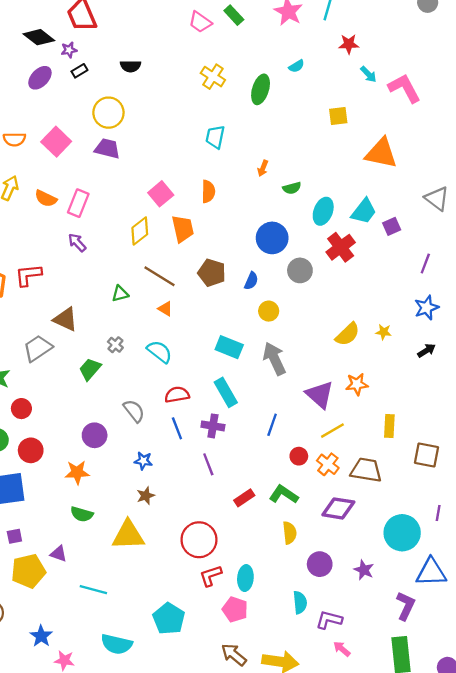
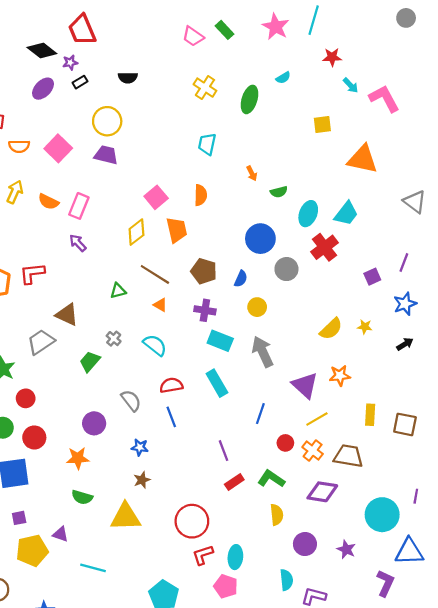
orange arrow: (263, 168) -> (252, 173), turned -48
purple square: (392, 226) -> (372, 277), moved
purple cross: (213, 426) -> (205, 310), moved
brown square: (426, 455) -> (405, 424), moved
purple line: (208, 464) -> (223, 451), moved

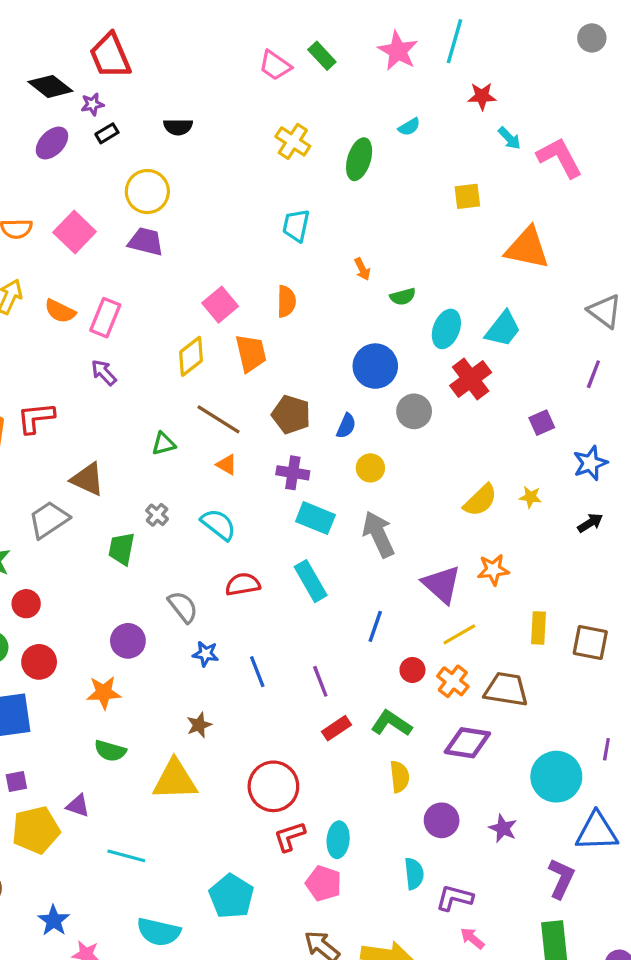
purple line: (404, 263) -> (593, 374), moved
green trapezoid: (90, 361) -> (121, 549), turned -30
blue line: (171, 417) -> (257, 672), moved
blue star: (140, 447) -> (206, 654), moved

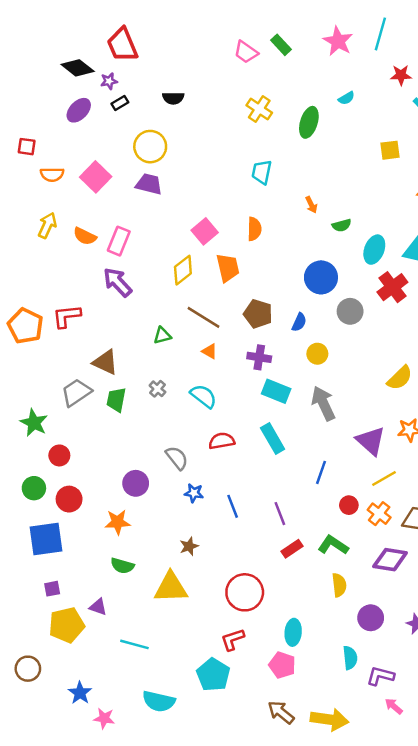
purple arrow: (104, 373) -> (117, 282), size x1.5
green trapezoid: (121, 549) -> (116, 400), moved
red L-shape: (290, 836) -> (233, 640), moved

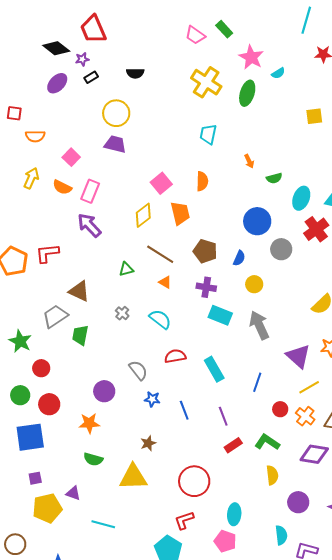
pink star: (338, 41) -> (251, 57), moved
yellow cross: (259, 109) -> (206, 82), size x1.4
pink square: (96, 177) -> (71, 157), moved, size x0.7
green trapezoid: (116, 400) -> (80, 335), moved
cyan rectangle: (273, 438) -> (214, 369), moved

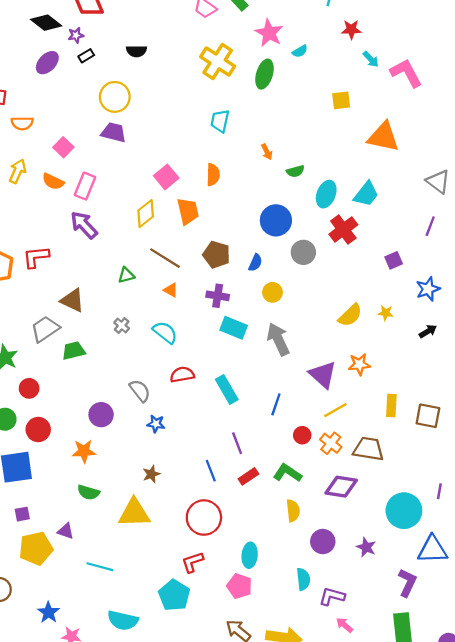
green trapezoid: (80, 335) -> (74, 351), turned 65
blue line: (184, 410) -> (211, 471), moved

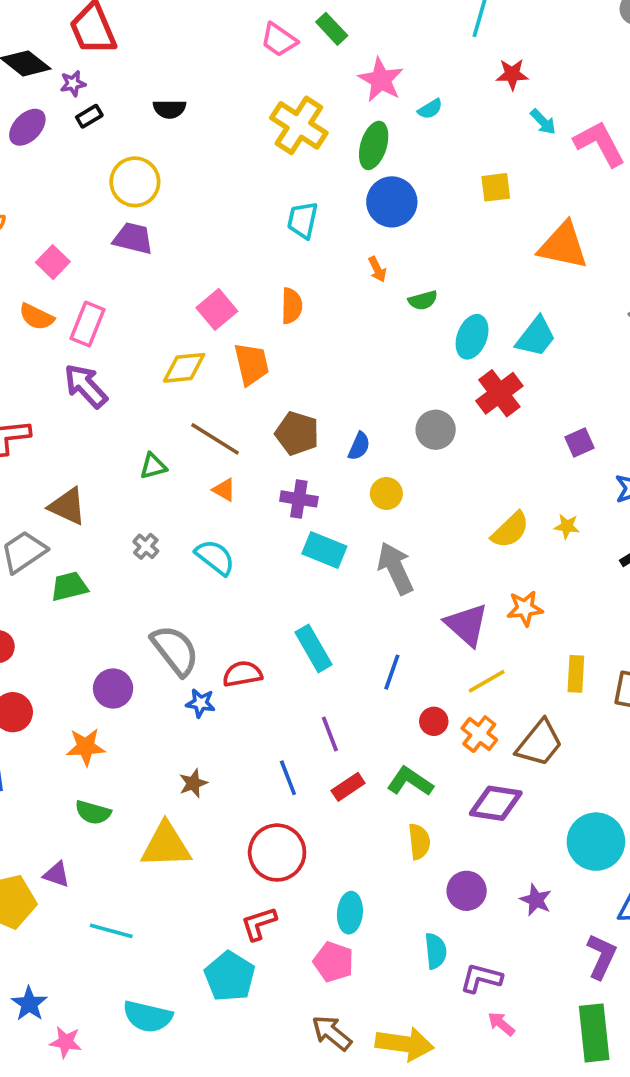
yellow diamond: (146, 213) -> (184, 368), turned 32
blue circle: (276, 220) -> (392, 202), moved
red semicircle: (182, 375) -> (242, 674), moved
gray semicircle: (140, 391) -> (175, 650), size x1.4
brown trapezoid: (368, 449) -> (539, 743), turned 120

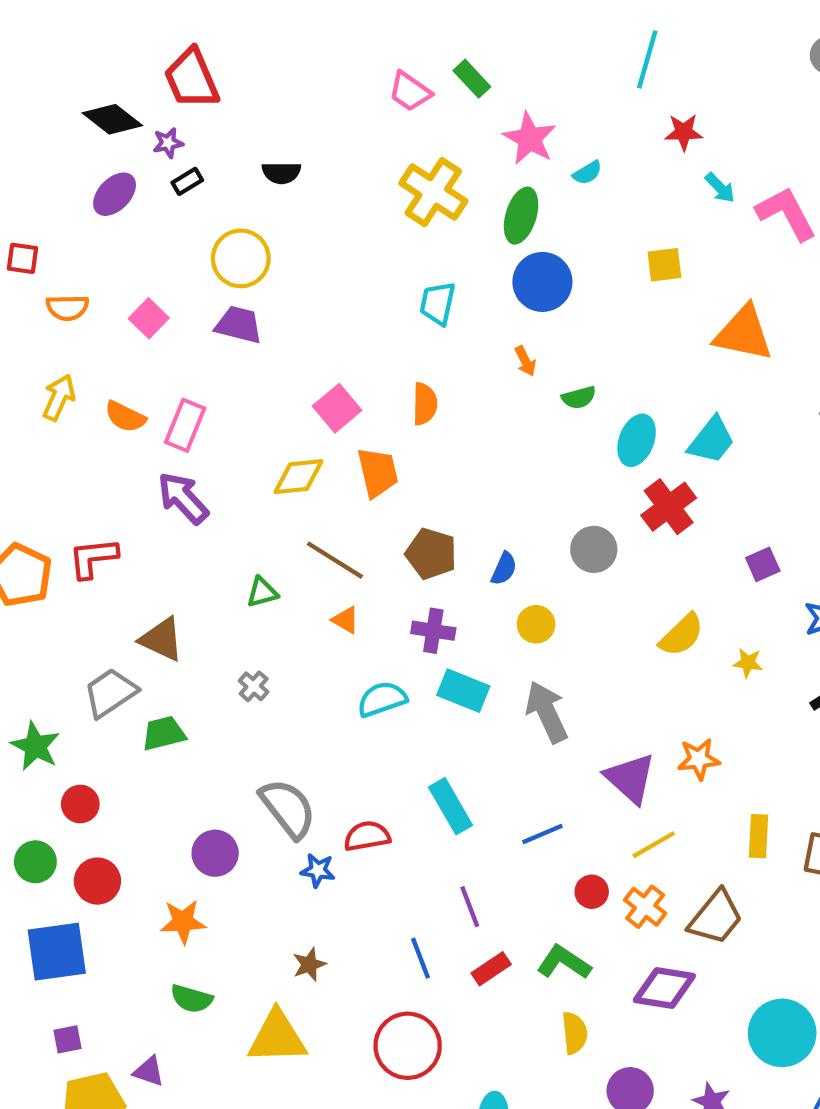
pink square: (53, 262) -> (149, 318), moved
yellow semicircle: (510, 530) -> (682, 635), moved
cyan semicircle: (215, 557) -> (382, 699), moved, turned -57
blue line: (392, 672) -> (542, 834), turned 48

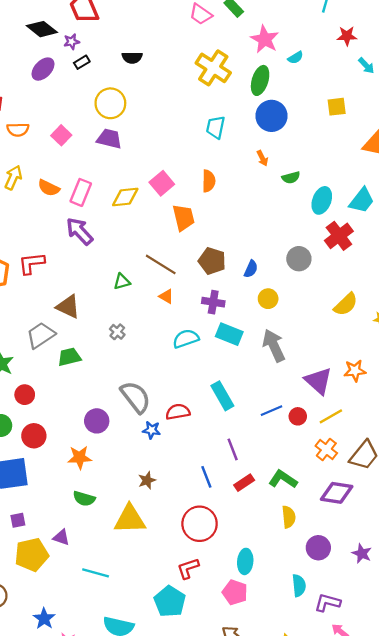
yellow diamond: (299, 477) -> (125, 197), moved
red circle: (592, 892) -> (298, 416), moved

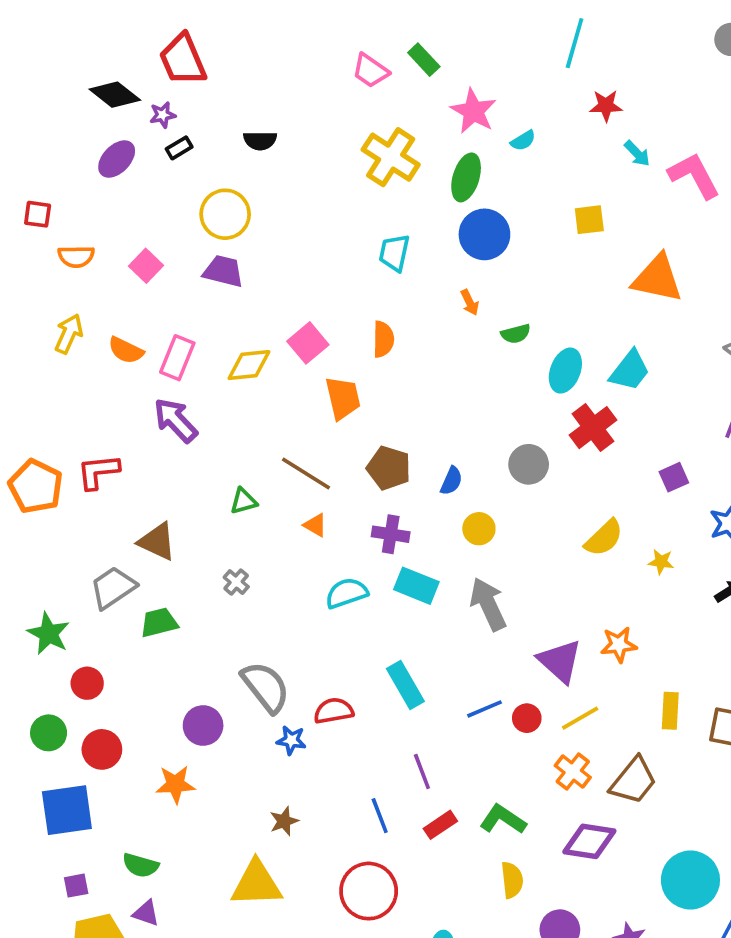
green semicircle: (84, 499) -> (141, 865), moved

